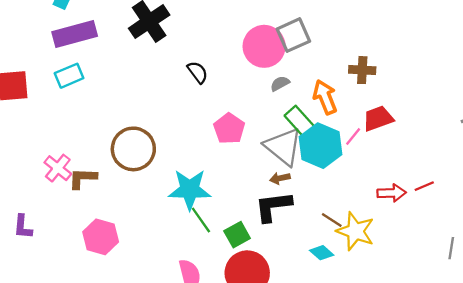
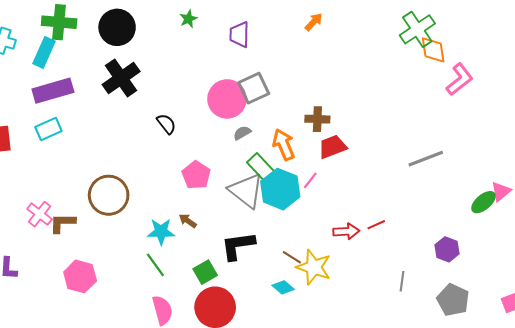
red trapezoid: (378, 118) -> (332, 147), moved
brown arrow: (280, 178) -> (188, 221), moved, turned 48
cyan star: (190, 190) -> (161, 232), size x0.7
green line: (201, 220) -> (155, 265), moved

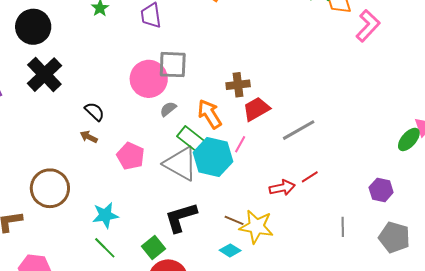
gray square: (254, 88) -> (173, 65), turned 36
gray line: (426, 159) -> (299, 130), moved
brown arrow: (188, 221) -> (89, 137), moved

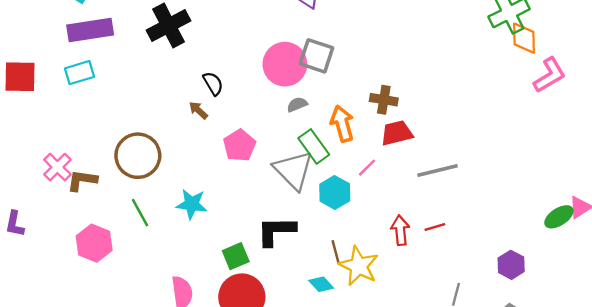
cyan hexagon: (213, 157) -> (335, 192), moved, size x0.7
red arrow: (282, 188) -> (400, 230), turned -100
brown line: (234, 220) -> (335, 252), turned 36
green line: (105, 248) -> (140, 213), moved

